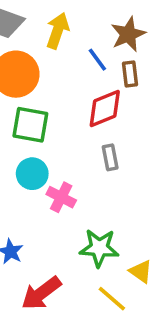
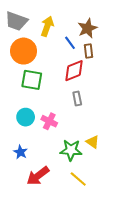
cyan circle: (32, 174) -> (26, 117), moved
yellow triangle: (141, 271) -> (93, 142), moved

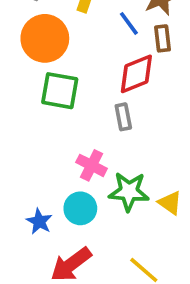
gray rectangle: (77, 98) -> (123, 117), moved
cyan circle: (26, 117) -> (80, 208), moved
green star: (71, 150) -> (129, 192), moved

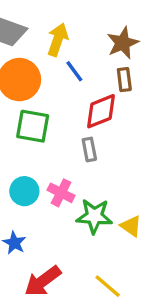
blue line: (129, 23) -> (74, 71), moved
cyan circle: (80, 208) -> (24, 191), moved

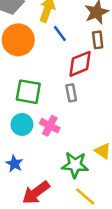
green square: (33, 126) -> (28, 92), moved
green star: (94, 216) -> (75, 165), moved

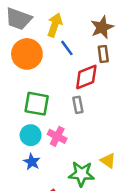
blue star: (14, 164) -> (32, 162), moved

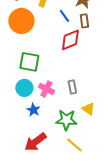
blue line: (67, 48) -> (64, 16), moved
gray rectangle: (78, 105) -> (72, 87), moved
blue star: (32, 162) -> (33, 110), moved

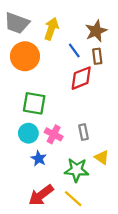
yellow line: (74, 145) -> (73, 199), moved

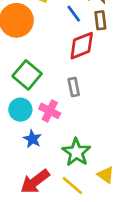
green square: (34, 103) -> (27, 75), turned 30
gray rectangle: (83, 132) -> (74, 87), moved
yellow triangle: (102, 157) -> (106, 175), moved
green star: (77, 170) -> (76, 152), turned 30

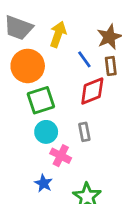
green square: (27, 75) -> (41, 100), moved, turned 32
cyan circle: (20, 110) -> (46, 132), moved

